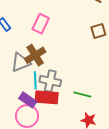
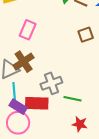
cyan line: (35, 80) -> (14, 91), moved
gray cross: (50, 81) -> (51, 83), moved, turned -30

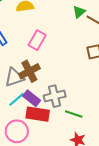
cyan line: (14, 91) -> (17, 99), turned 48
purple rectangle: (18, 107) -> (32, 98), moved

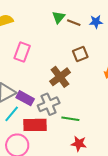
brown cross: (29, 71) -> (60, 77), moved
purple rectangle: (32, 98) -> (25, 98), moved

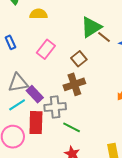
green triangle: (59, 17) -> (91, 27), size x1.6
brown square: (80, 54) -> (79, 59), moved, turned -35
red rectangle: (35, 125) -> (36, 123), turned 75

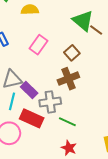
green triangle: (91, 27) -> (83, 21), turned -45
cyan line: (17, 105) -> (12, 101), turned -42
red rectangle: (36, 123) -> (32, 118), turned -65

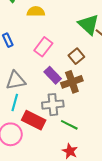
purple rectangle: (29, 90) -> (53, 75), moved

